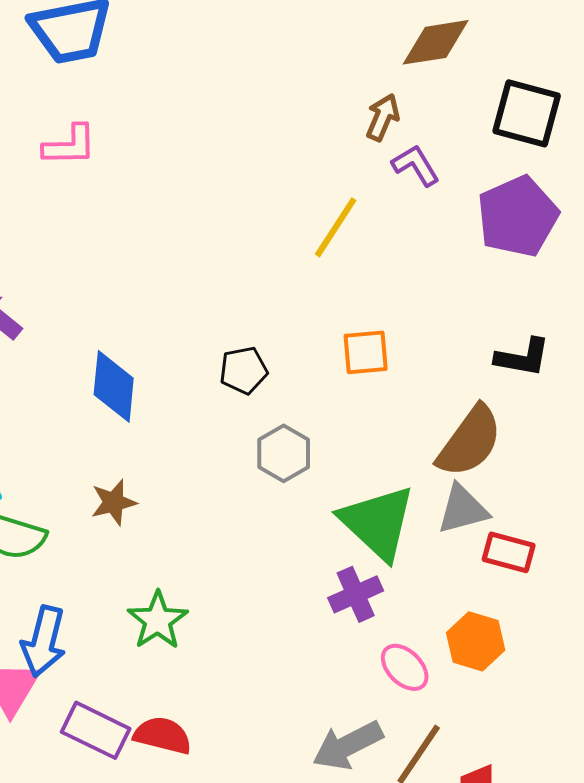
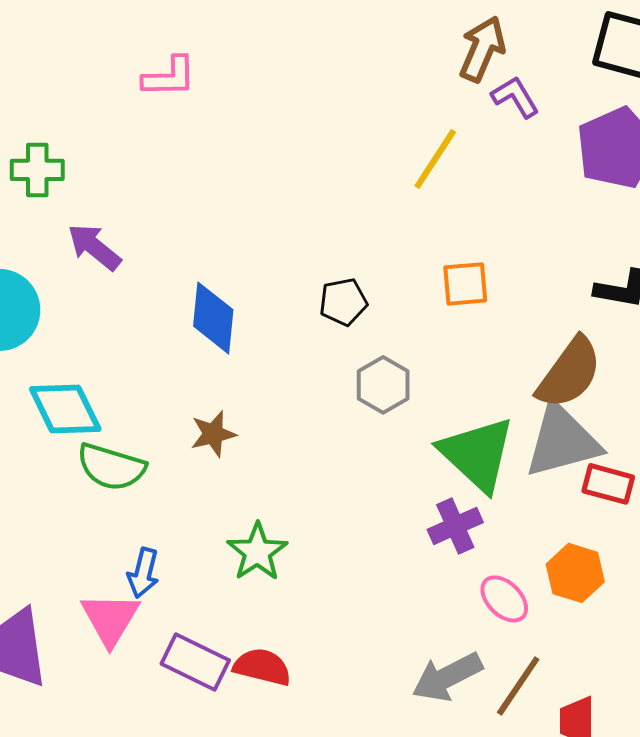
brown arrow: (383, 117) -> (482, 49), size x1.4
gray triangle: (463, 509) -> (562, 441), size x1.5
blue arrow: (44, 641) -> (143, 573), size x0.7

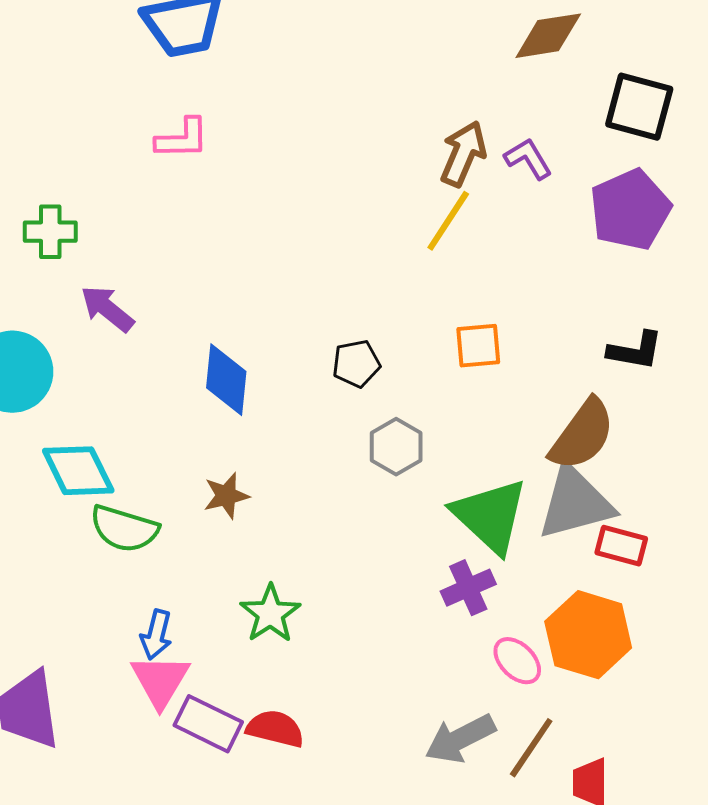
brown arrow: (482, 49) -> (463, 154), moved
orange hexagon: (575, 573) -> (588, 635), size x1.5
pink triangle: (110, 619) -> (160, 681), moved

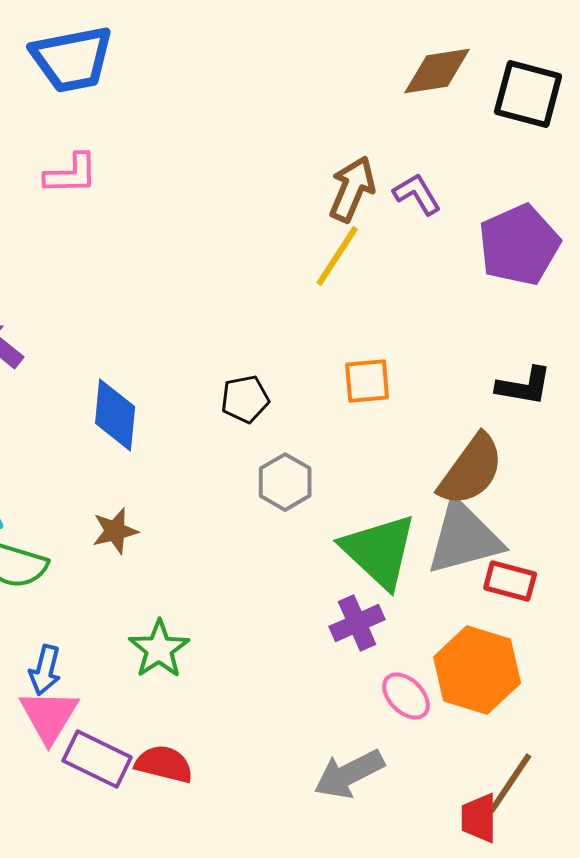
black square: (639, 107) -> (528, 94), moved
brown line: (531, 748) -> (510, 783), moved

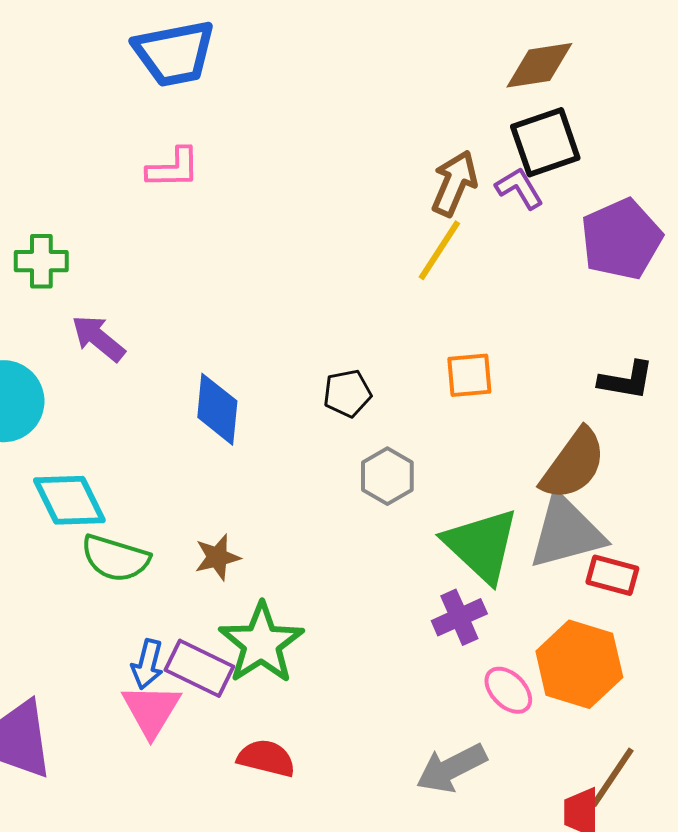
black square: (528, 94) -> (545, 142), moved, turned -34
brown star: (115, 531) -> (217, 557), moved
green star: (159, 649) -> (261, 643), size x1.4
purple rectangle: (97, 759) -> (199, 668), moved

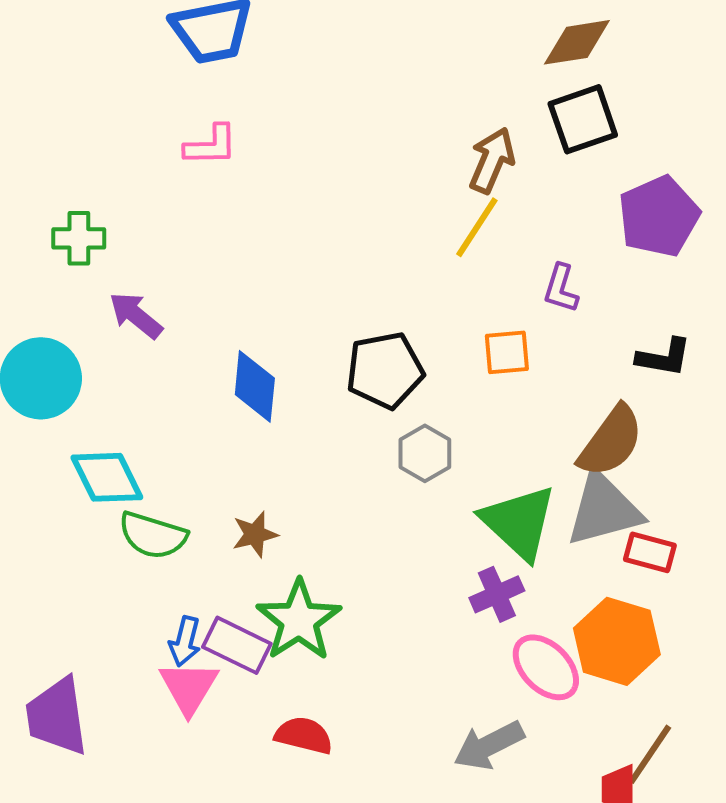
purple L-shape: (519, 188) -> (561, 288), moved, turned -132
black pentagon: (347, 393) -> (385, 370), size x1.6
pink ellipse: (508, 690) -> (546, 667), size x1.4

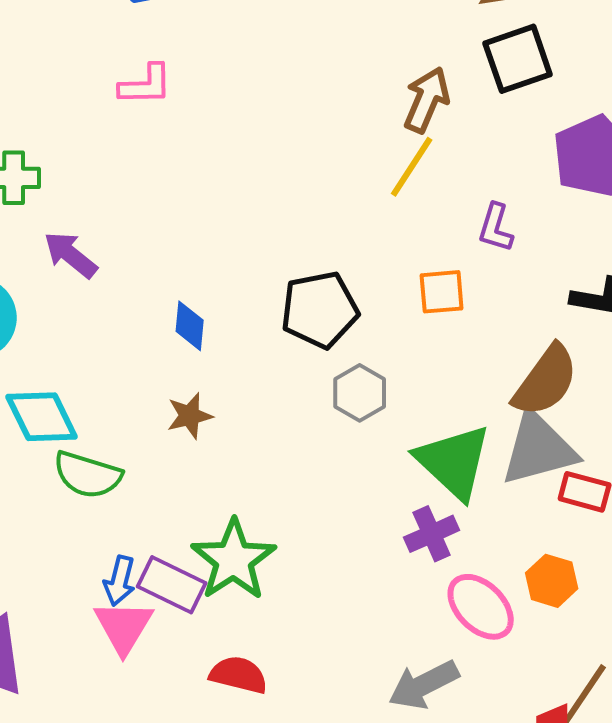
blue diamond: (255, 386) -> (190, 326), size x0.7
brown star: (255, 534) -> (190, 416), moved
orange hexagon: (617, 641) -> (552, 581), size x0.6

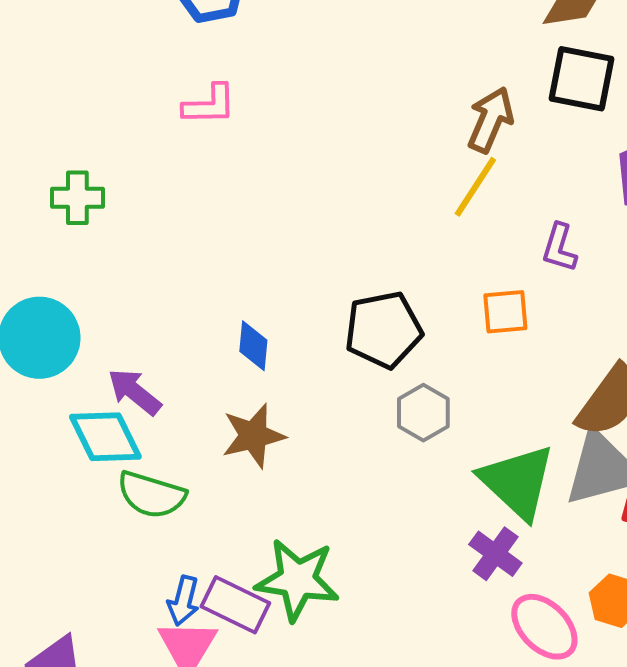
black square: (518, 59) -> (581, 79), turned 30
purple arrow: (71, 255) -> (134, 392), moved
brown star: (190, 416) -> (253, 436), size x1.4
purple cross: (432, 534) -> (495, 554), turned -30
green star: (234, 560) -> (297, 580), turned -30

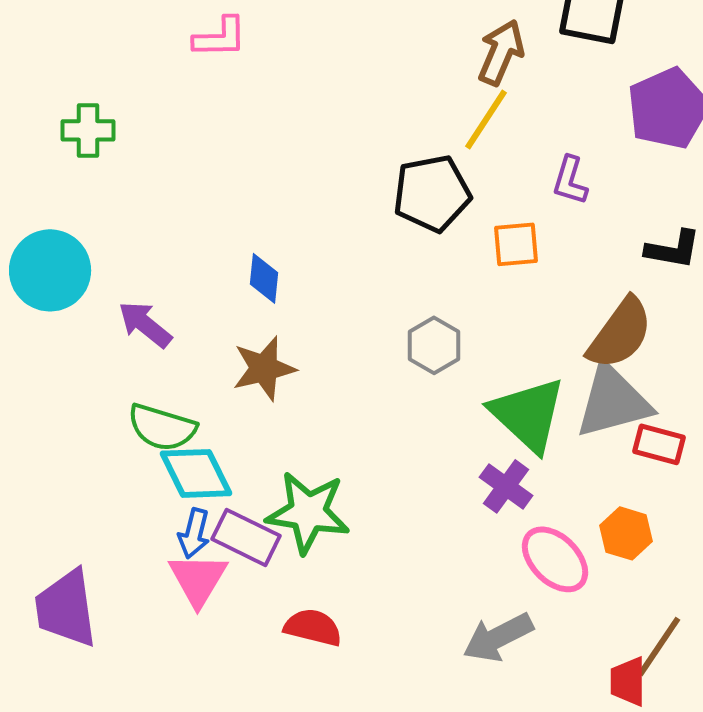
black pentagon: (383, 330) -> (432, 193), moved
cyan diamond: (105, 437) -> (196, 473), moved

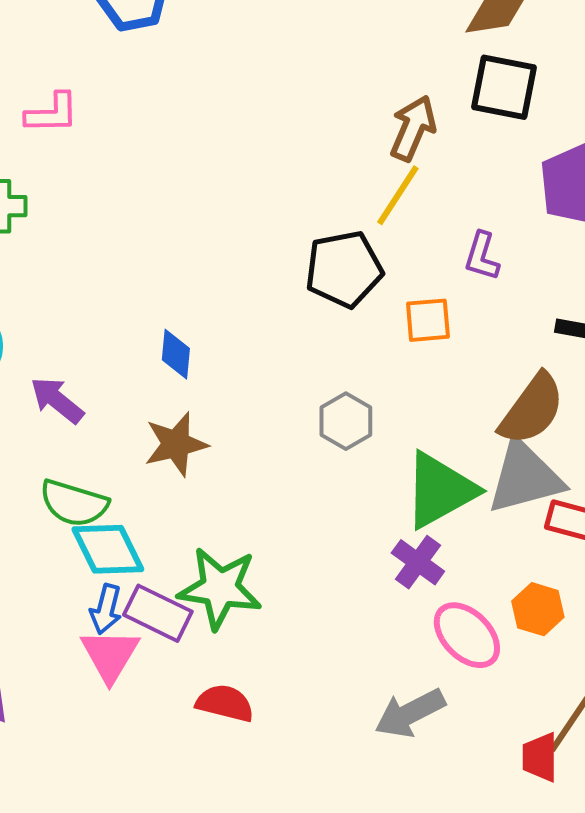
pink L-shape: (220, 37) -> (52, 113), moved
green triangle: (528, 414) -> (440, 490), turned 48

